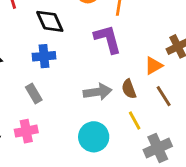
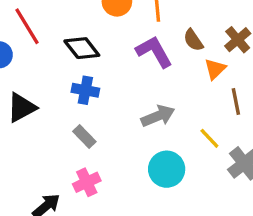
blue cross: (44, 56) -> (85, 90), turned 30
brown semicircle: (129, 89) -> (193, 40), moved
brown line: (164, 96) -> (236, 101), turned 35

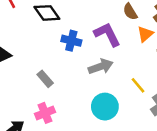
purple L-shape: (154, 52) -> (107, 34), moved
blue cross: (85, 90) -> (71, 41), moved

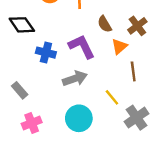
pink cross: (45, 113) -> (32, 123), moved

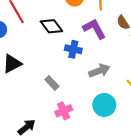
purple L-shape: (82, 46) -> (94, 29), moved

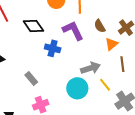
gray arrow: (99, 71) -> (91, 68), moved
cyan circle: (104, 105) -> (77, 88), moved

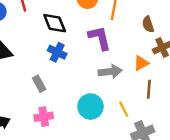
brown semicircle: (100, 26) -> (148, 24), moved
blue cross: (53, 48) -> (57, 52), moved
gray arrow: (91, 68) -> (110, 72), moved

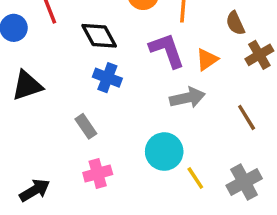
orange triangle: (141, 63) -> (207, 60), moved
brown line: (149, 89) -> (247, 117), turned -30
yellow line: (124, 109) -> (195, 178), moved

